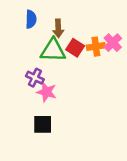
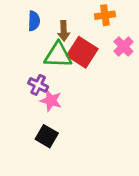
orange cross: (96, 47) -> (105, 15), moved
red square: (75, 48) -> (82, 52), size x1.5
black square: (43, 124) -> (47, 136), turned 30

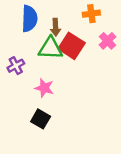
blue semicircle: (34, 21) -> (29, 19), size x1.5
purple cross: (38, 85) -> (16, 66), moved, turned 35

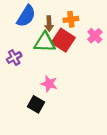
orange cross: (91, 14) -> (71, 19), moved
blue semicircle: (29, 19) -> (26, 16), turned 30
pink star: (44, 88) -> (49, 84), moved

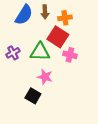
brown arrow: (49, 24) -> (45, 12), moved
pink cross: (95, 36) -> (70, 55), moved, turned -32
green triangle: (45, 42) -> (40, 52), moved

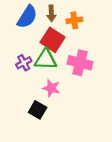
red square: (58, 37) -> (52, 40), moved
purple cross: (13, 53) -> (24, 63), moved
pink cross: (70, 55) -> (80, 63), size x1.5

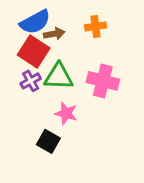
brown arrow: (51, 13) -> (54, 34), moved, turned -98
blue semicircle: (27, 17) -> (35, 22), turned 30
red square: (52, 40) -> (34, 51), moved

